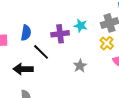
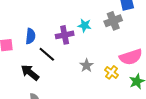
yellow cross: (107, 43) -> (112, 72), moved
black arrow: (23, 69) -> (30, 73), turned 42

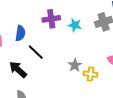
purple cross: (65, 35) -> (51, 19), moved
yellow cross: (112, 72) -> (91, 74), moved, turned -32

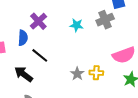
purple cross: (51, 19) -> (38, 21), moved, turned -30
gray star: (75, 65) -> (77, 74), moved

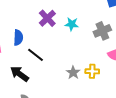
gray cross: (105, 20) -> (102, 31), moved
purple cross: (38, 21) -> (47, 18), moved

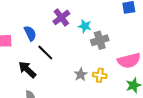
gray cross: (102, 31) -> (100, 40), moved
blue semicircle: (18, 38) -> (30, 33), turned -35

